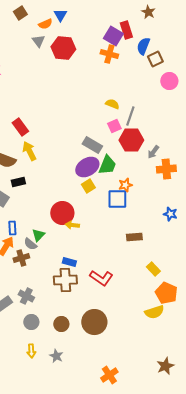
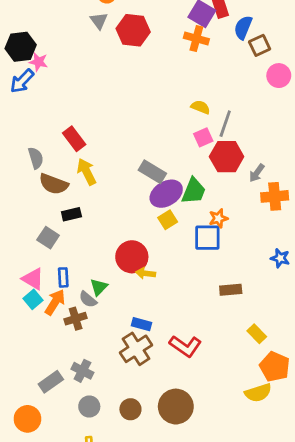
gray rectangle: (92, 145) -> (152, 172), moved
brown cross: (65, 280) -> (136, 349), turned -30

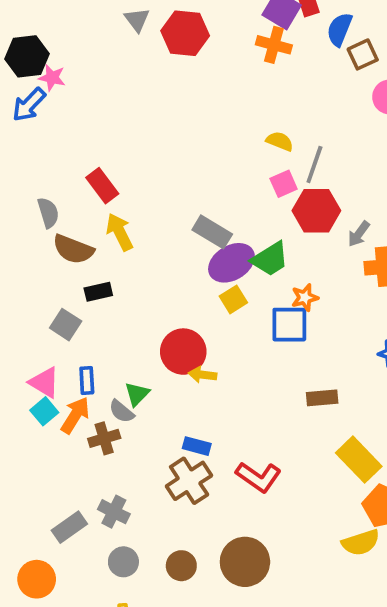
green trapezoid: (194, 191) -> (270, 259), turned 36
yellow rectangle: (257, 334) -> (359, 460), size x1.6

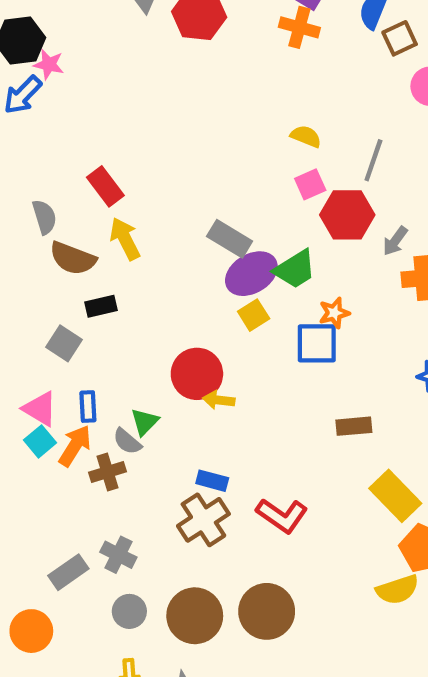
gray line: (314, 164) -> (373, 160), moved
brown circle: (181, 566) -> (195, 616), size x1.6

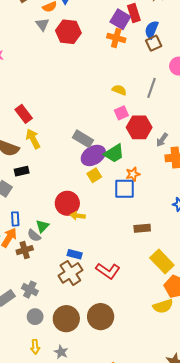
brown square: (400, 38) -> (154, 43), moved
gray line: (373, 160) -> (152, 88), moved

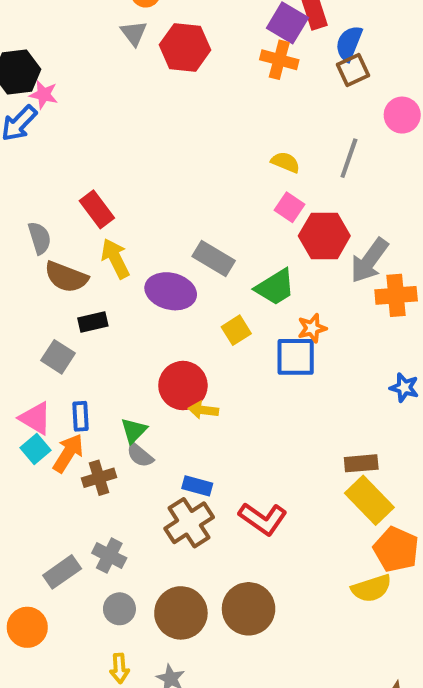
pink square: (121, 113) -> (289, 207), turned -32
gray arrow: (162, 140) -> (369, 261), size x1.6
purple ellipse: (93, 155) -> (171, 291), moved, turned 45
brown rectangle: (142, 228) -> (361, 463), moved
gray semicircle: (34, 236) -> (140, 455), moved

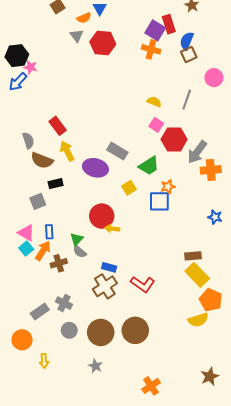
gray square: (58, 357) -> (38, 201), turned 35
yellow arrow: (119, 668) -> (44, 361), moved

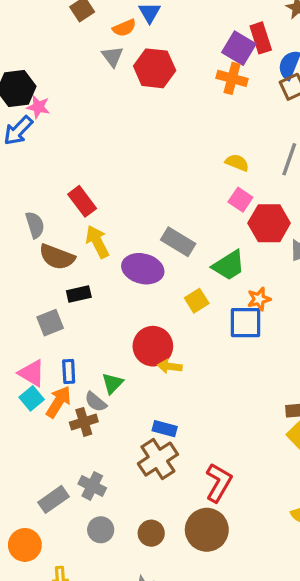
gray semicircle: (80, 252) -> (96, 402), moved
red L-shape: (143, 284) -> (219, 483), moved, turned -95
brown circle: (101, 332) -> (151, 533), size x0.6

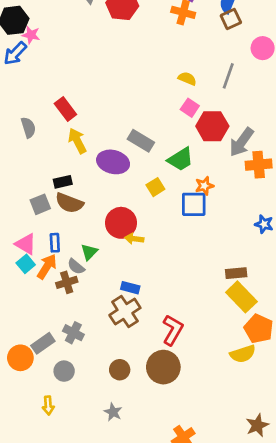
brown semicircle: (57, 257) -> (69, 203), moved
gray circle: (101, 530) -> (64, 371), moved
orange circle: (25, 545) -> (20, 358), moved

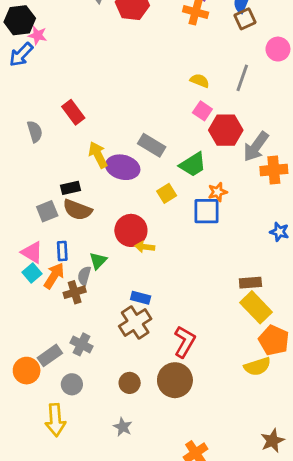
yellow arrow: (77, 141) -> (98, 155), moved
gray semicircle: (76, 266) -> (84, 276), turned 66
yellow arrow: (48, 405) -> (55, 420), size x1.6

